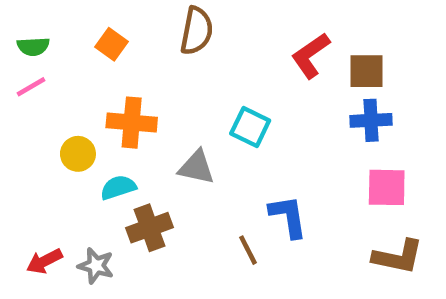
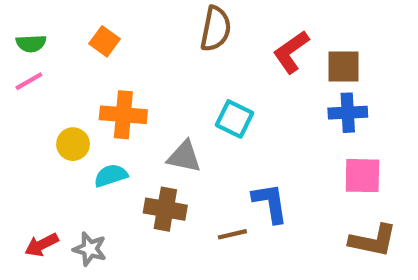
brown semicircle: (197, 31) -> (216, 29), moved
brown cross: (150, 228) -> (165, 209), moved, turned 30
brown line: (248, 250) -> (232, 234), turned -76

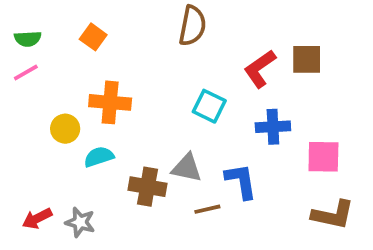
red L-shape: (291, 52) -> (260, 69), moved
blue cross: (348, 113) -> (273, 127), moved
gray triangle: (184, 157) -> (187, 168), moved

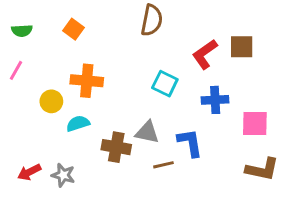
pink line: (26, 72) -> (16, 70), moved, turned -30

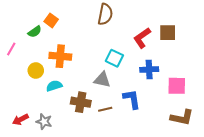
green semicircle: (22, 31) -> (35, 32), moved, turned -32
gray triangle: (147, 132) -> (102, 80), moved
brown line: (163, 165) -> (105, 109), moved

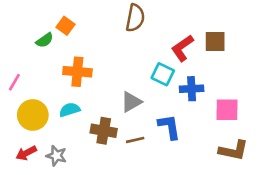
pink line: (11, 49) -> (14, 82), moved
cyan square: (114, 58) -> (163, 74), moved
yellow circle: (36, 70) -> (33, 115), moved, size x1.5
gray triangle: (102, 80) -> (131, 102), turned -42

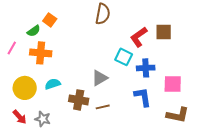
orange cross: (77, 72) -> (41, 53), moved
pink line: (14, 82) -> (12, 48), moved
blue L-shape: (169, 127) -> (143, 97), moved
red arrow: (26, 153) -> (20, 117), turned -105

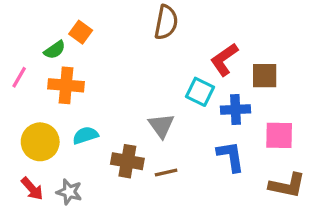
brown square: (164, 32) -> (265, 76), moved
gray triangle: (100, 78) -> (161, 126), turned -36

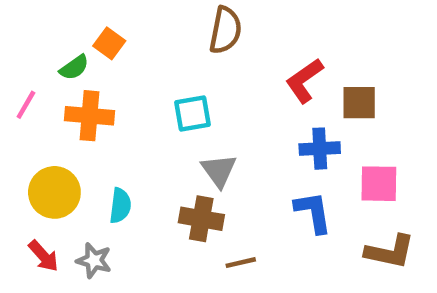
cyan square: (200, 92) -> (193, 114), moved, turned -36
cyan semicircle: (85, 135) -> (120, 206), moved, turned 115
brown cross: (127, 161) -> (201, 219), moved
brown line: (166, 173) -> (241, 263), moved

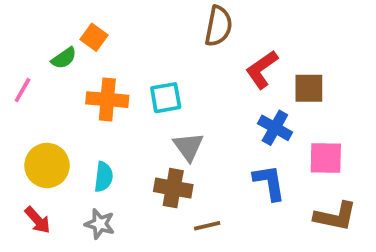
brown semicircle: (225, 30) -> (218, 26), moved
orange cross: (90, 116) -> (107, 100), moved
blue cross: (320, 149) -> (275, 128), turned 32
gray star: (94, 260) -> (100, 224), moved

